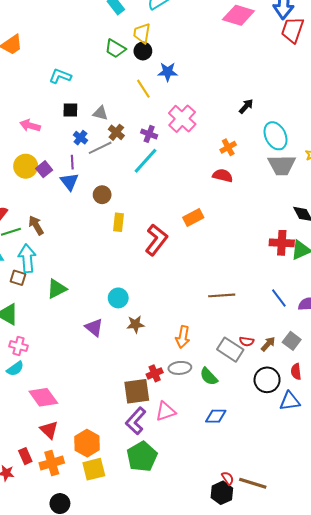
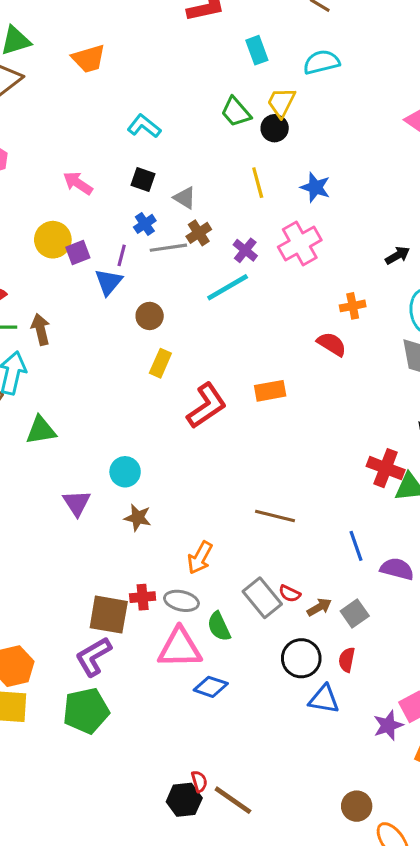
blue star: (168, 72) -> (315, 187), moved
pink triangle: (166, 411) -> (180, 648), moved, size x1.4

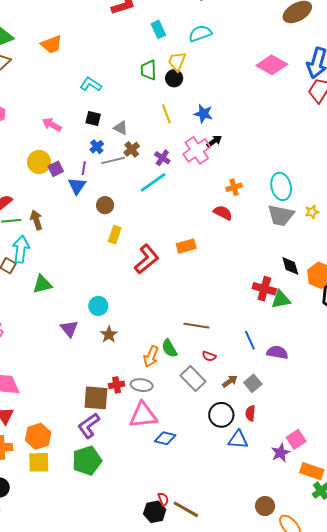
green trapezoid: (236, 112) -> (148, 70), turned 45
black arrow: (397, 255) -> (214, 141), moved
brown star: (138, 518) -> (109, 334), turned 30
red semicircle: (290, 594) -> (209, 356), moved
green semicircle: (219, 626) -> (169, 348), moved

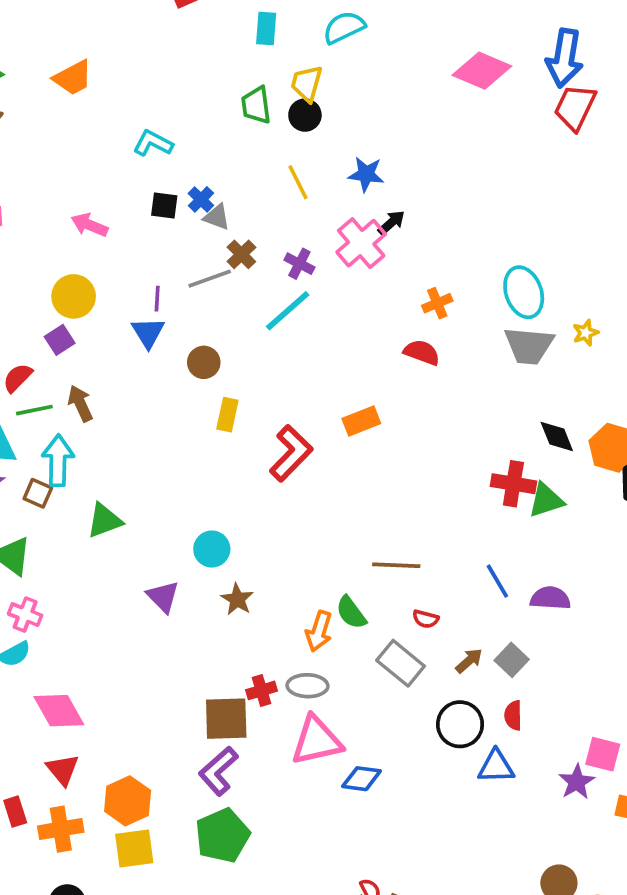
cyan rectangle: (158, 29) -> (266, 29), turned 36
blue cross: (97, 147) -> (201, 199), moved
purple square: (56, 169) -> (60, 340), moved
pink square: (296, 439) -> (603, 754), turned -36

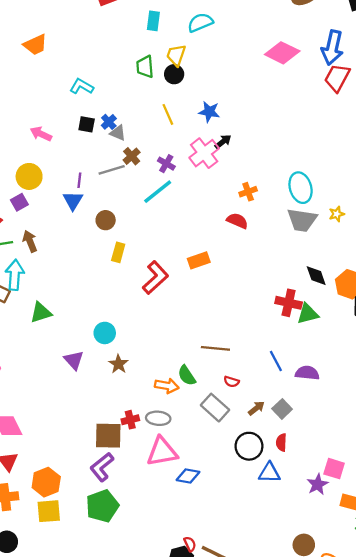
orange arrow: (319, 631) -> (167, 386), turned -100

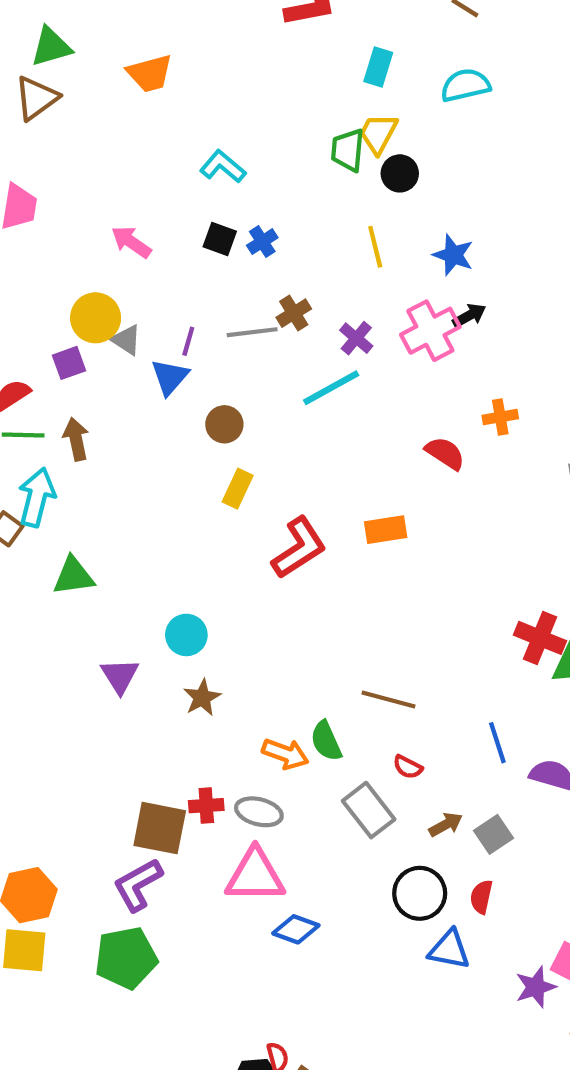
yellow trapezoid: (176, 55) -> (378, 134), moved
gray triangle: (118, 133) -> (126, 340), moved
red semicircle: (237, 221) -> (445, 453), moved

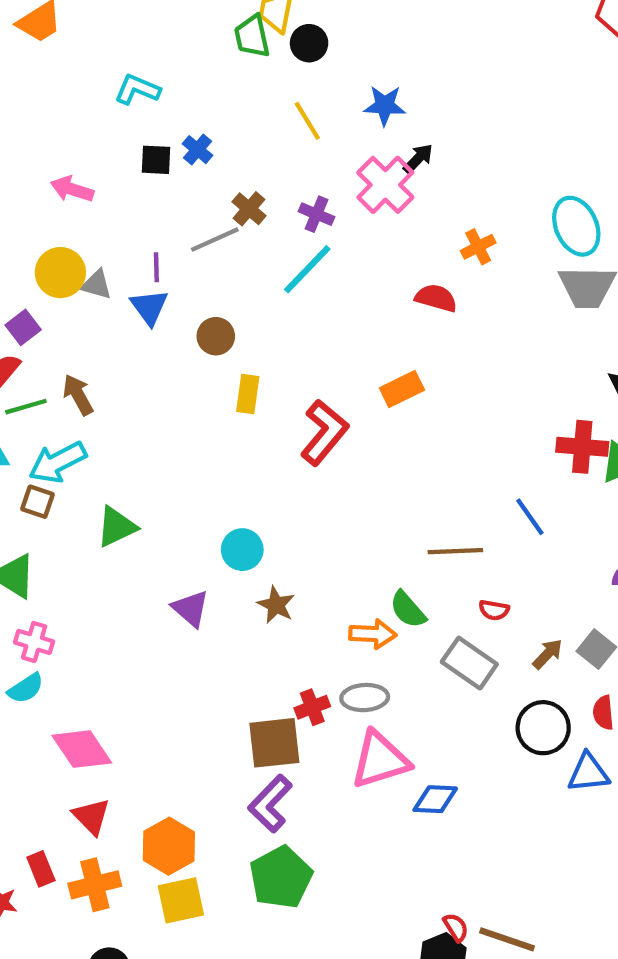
purple square: (69, 363) -> (23, 327), moved
cyan arrow: (37, 497) -> (58, 462), turned -114
blue line: (497, 743) -> (530, 517), moved

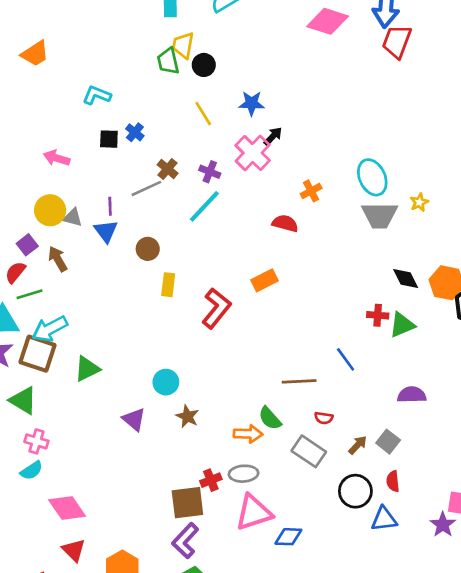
brown arrow: (78, 395) -> (58, 259), moved
red cross: (582, 447) -> (378, 315), size x0.7
brown square: (37, 502) -> (37, 354), size x1.8

